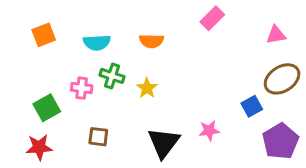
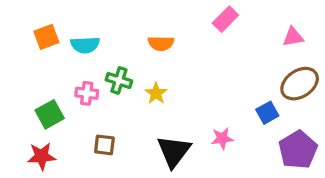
cyan semicircle: (97, 43) -> (85, 45), moved

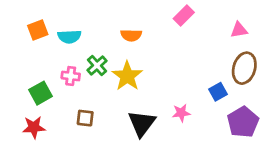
green cross: (119, 80) -> (97, 65), turned 30
brown ellipse: (300, 84) -> (244, 68), turned -40
yellow star: (156, 93) -> (127, 76), size x1.6

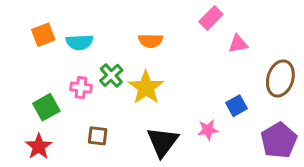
pink triangle: (239, 30) -> (238, 44), moved
blue square: (218, 92) -> (237, 106), moved
red star: (34, 127) -> (39, 146), turned -30

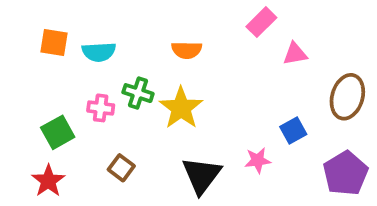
orange square: (43, 35) -> (54, 43), turned 30
green cross: (111, 75) -> (138, 93), turned -30
brown square: (98, 136) -> (121, 168), turned 30

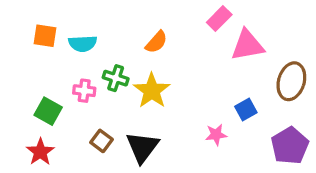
orange semicircle: (187, 50) -> (156, 42), turned -50
pink triangle: (295, 54) -> (247, 45), size x1.6
green square: (58, 132) -> (48, 111), turned -32
black triangle: (202, 175) -> (142, 147), moved

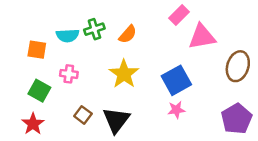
orange square: (45, 36) -> (37, 50), moved
green cross: (116, 78) -> (94, 29), moved, turned -36
blue square: (246, 110) -> (176, 80), moved, size x1.6

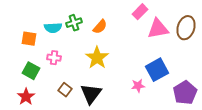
brown ellipse: (238, 66) -> (186, 28), moved
blue square: (176, 80) -> (157, 70), moved

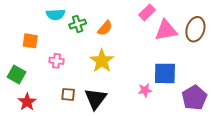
cyan semicircle: (53, 28) -> (55, 15), moved
blue square: (157, 70) -> (165, 73), turned 30
green square: (31, 71) -> (17, 74), moved
brown square: (65, 90) -> (68, 94), turned -32

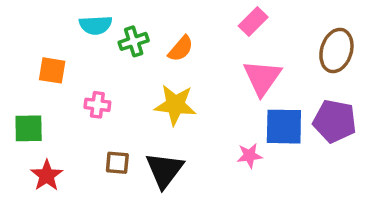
pink triangle: (166, 30) -> (262, 78), moved, turned -45
yellow star: (102, 61) -> (175, 105), turned -30
green square: (17, 74) -> (29, 128), turned -30
purple pentagon: (194, 98) -> (335, 121), moved, turned -30

